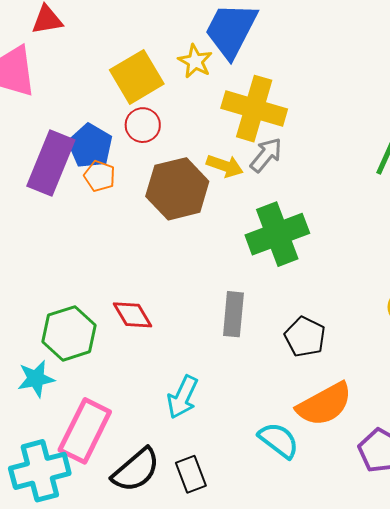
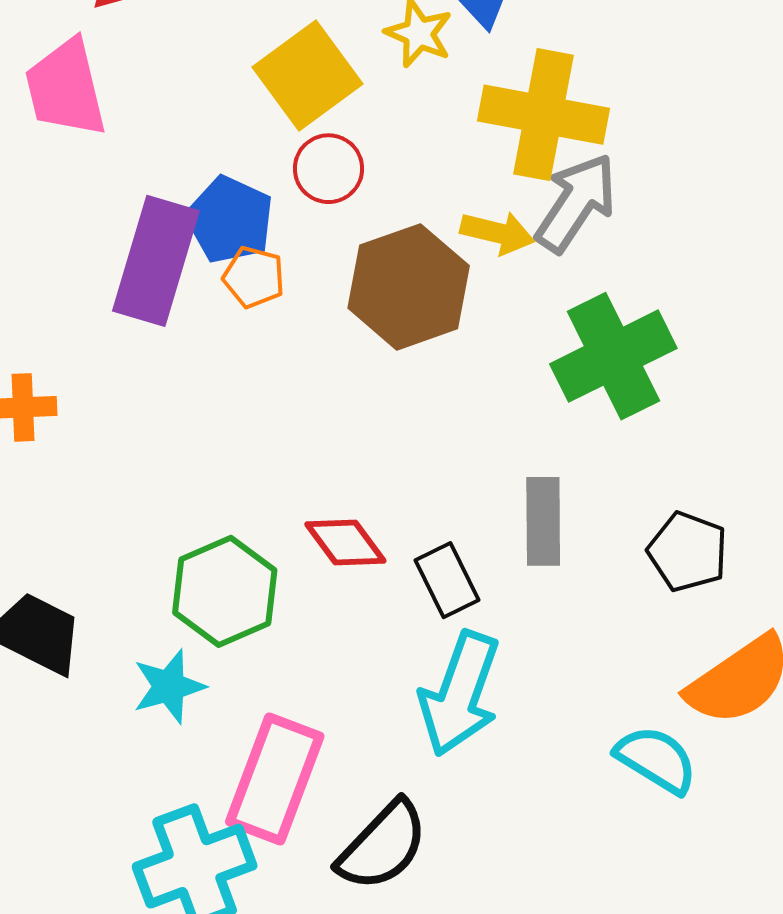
gray arrow: (266, 155) -> (576, 203), size x1.4
cyan arrow: (183, 397) -> (460, 694), size x1.4
black rectangle: (191, 474) -> (447, 580), moved

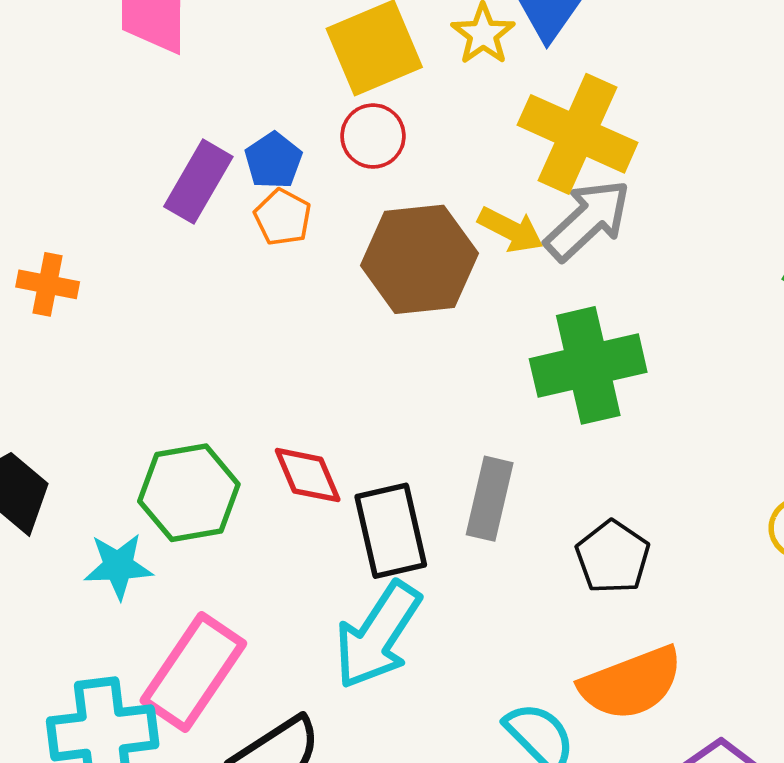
blue pentagon: (230, 220) -> (273, 161), size x0.7
purple rectangle: (156, 261) -> (198, 182), size x0.7
black rectangle: (447, 580) -> (391, 531), size x1.4

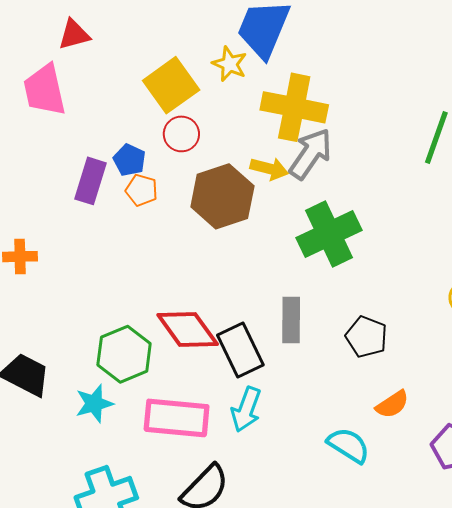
red diamond: (308, 475) -> (188, 330), size x1.5
cyan arrow: (378, 635) -> (246, 409), size x0.7
pink rectangle: (193, 672) -> (177, 418), moved, turned 74
orange semicircle: (631, 683) -> (392, 404), size x0.6

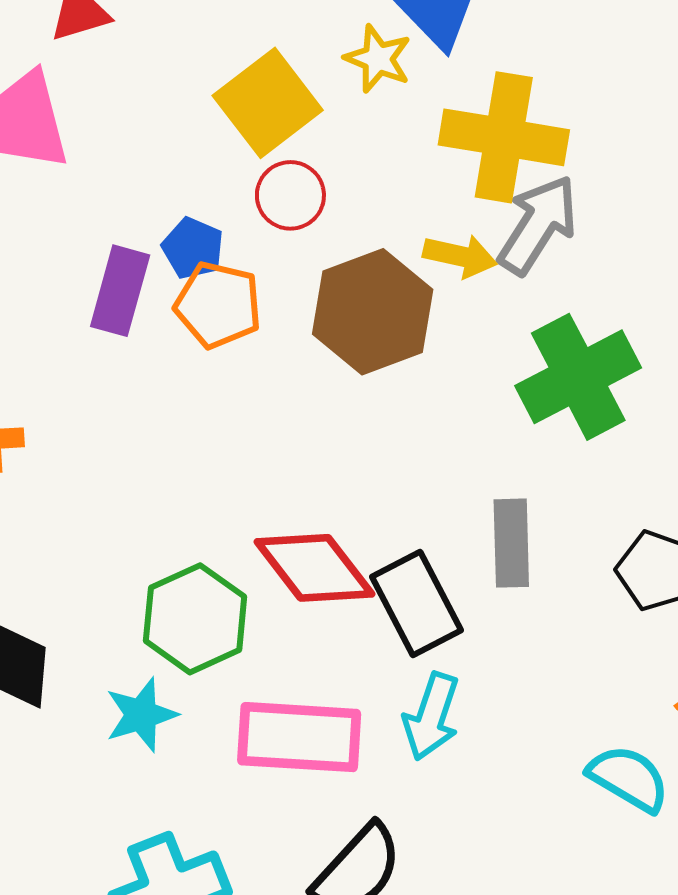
orange pentagon: (142, 190) -> (218, 305), size x1.4

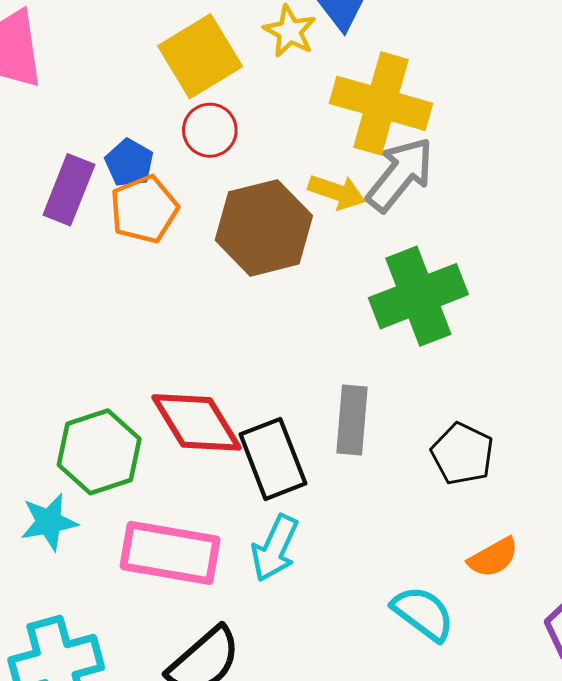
orange pentagon: (218, 305) -> (144, 209), turned 30

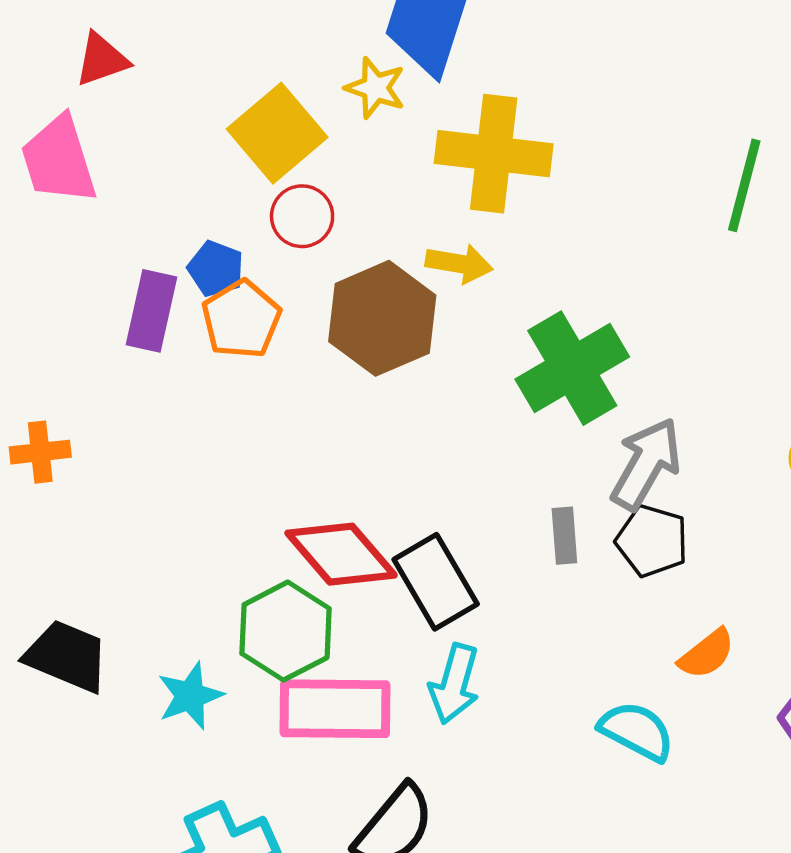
gray arrow: (400, 174) -> (646, 464), moved
gray rectangle: (352, 420) -> (564, 536), moved, size x0.7
green hexagon: (99, 452) -> (286, 631), moved

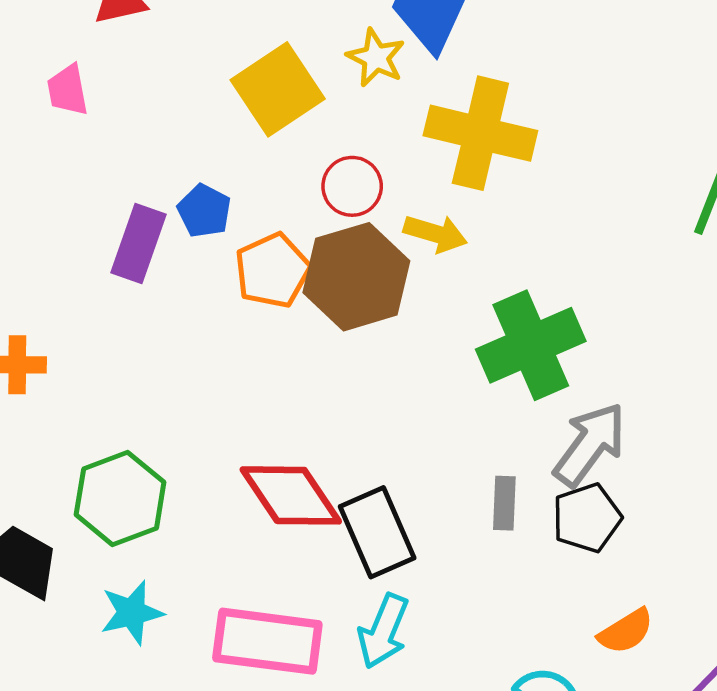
pink trapezoid: (59, 160) -> (68, 90), size x0.6
red circle: (302, 216) -> (352, 186), moved
orange pentagon: (241, 319) -> (272, 271), moved
black pentagon: (652, 541) -> (587, 518), turned 30
green hexagon: (286, 631) -> (120, 498), moved

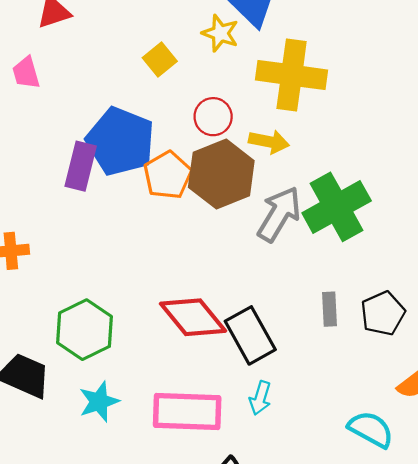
yellow square: (278, 89) -> (160, 59), size x0.6
blue pentagon: (204, 211) -> (120, 141), size x2.0
gray arrow: (590, 444) -> (279, 214), moved
cyan arrow: (383, 631) -> (260, 398), size x0.7

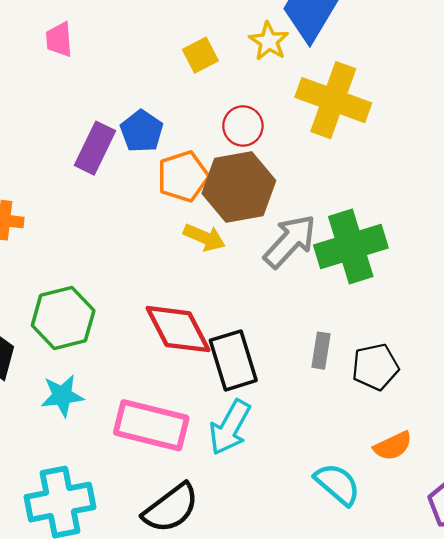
blue pentagon: (120, 141) -> (142, 131), size x0.6
yellow arrow: (269, 142) -> (204, 237), moved
cyan arrow: (260, 398) -> (230, 427), size x1.6

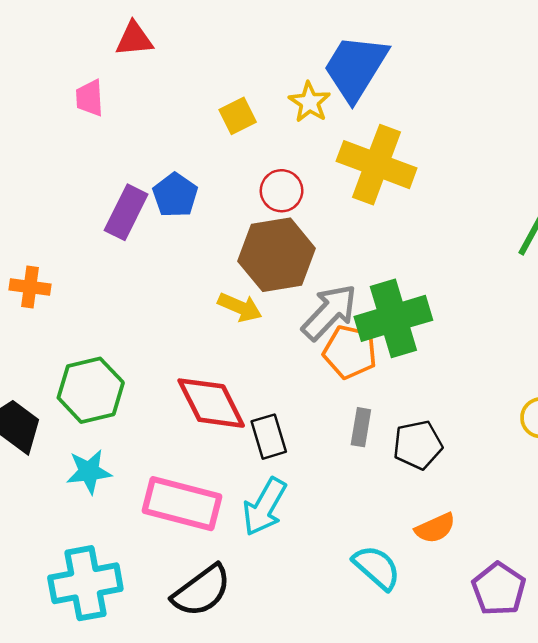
orange pentagon: (183, 176) -> (350, 352), moved, turned 30
black rectangle: (233, 360) -> (269, 437), size x0.7

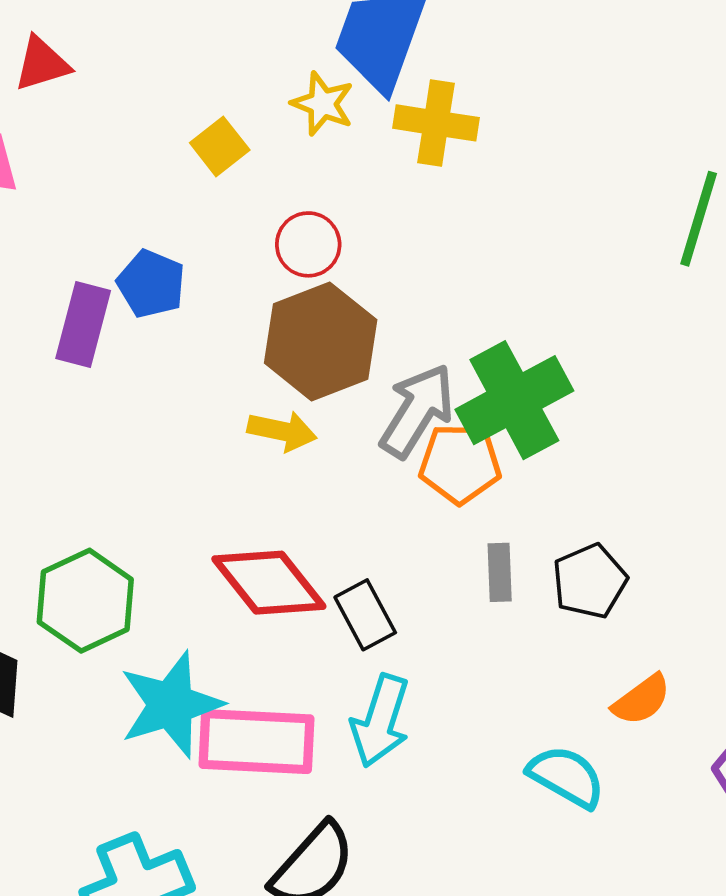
yellow cross: (377, 165) -> (436, 123), moved, size x0.7
cyan star: (89, 472) -> (171, 705), moved, size x1.5

